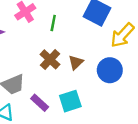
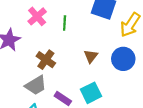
brown cross: (50, 59) -> (46, 60), moved

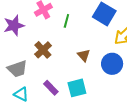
brown triangle: (91, 56) -> (84, 55), turned -32
gray trapezoid: (36, 85) -> (17, 69), moved

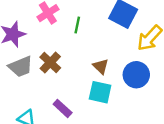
gray trapezoid: (17, 69) -> (21, 67), moved
cyan square: (77, 88) -> (100, 92), moved, turned 30

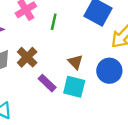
purple rectangle: (63, 108) -> (47, 83), moved

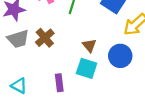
purple rectangle: (47, 83) -> (59, 83), moved, turned 35

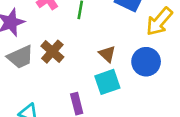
cyan square: (87, 68) -> (107, 82), turned -30

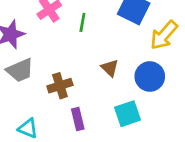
brown cross: (52, 52) -> (60, 86), moved, turned 30
cyan square: (107, 82) -> (127, 114), moved

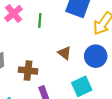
brown cross: (60, 86) -> (28, 71), turned 30

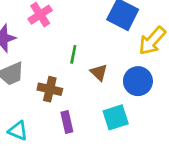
green line: (40, 20) -> (73, 54), moved

